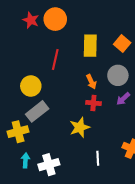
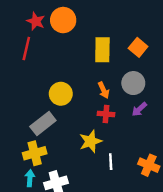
red line: (55, 59) -> (26, 49), moved
yellow circle: (31, 86) -> (61, 94), moved
yellow cross: (18, 132) -> (35, 153), moved
white line: (98, 158) -> (111, 162), moved

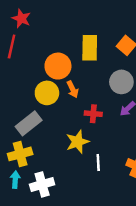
orange circle: (63, 20) -> (58, 66), moved
orange arrow: (104, 90) -> (73, 89), moved

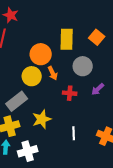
gray circle: (121, 82) -> (83, 66), moved
yellow star: (77, 142) -> (42, 119), moved

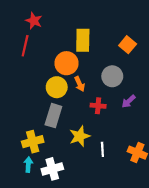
yellow rectangle: (67, 39) -> (83, 40), moved
gray rectangle: (17, 101) -> (53, 116), moved, turned -35
yellow star: (42, 119) -> (80, 136), moved

